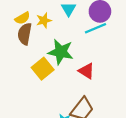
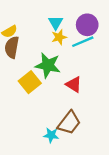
yellow star: (44, 20) -> (59, 37), moved

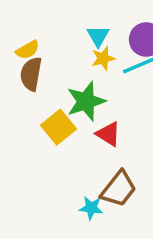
green star: (48, 65) -> (86, 101), turned -30
red triangle: (74, 84) -> (108, 134), moved

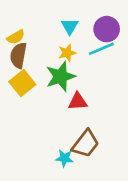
yellow star: (103, 58) -> (67, 53), moved
yellow square: (58, 127) -> (22, 83), moved
red triangle: (108, 134) -> (78, 102), turned -36

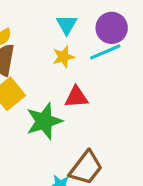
green star: (61, 76) -> (44, 121), moved
red triangle: (78, 102) -> (76, 97), moved

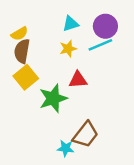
cyan triangle: (67, 25) -> (71, 24), turned 42

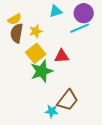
yellow star: (68, 49) -> (36, 31), moved
yellow square: (26, 77) -> (36, 53), moved

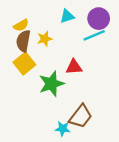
yellow square: (36, 53) -> (24, 63), moved

